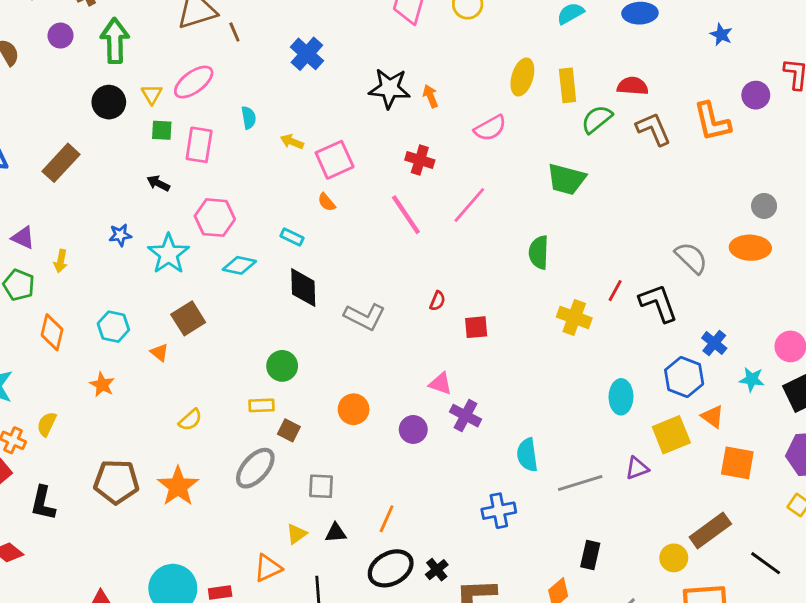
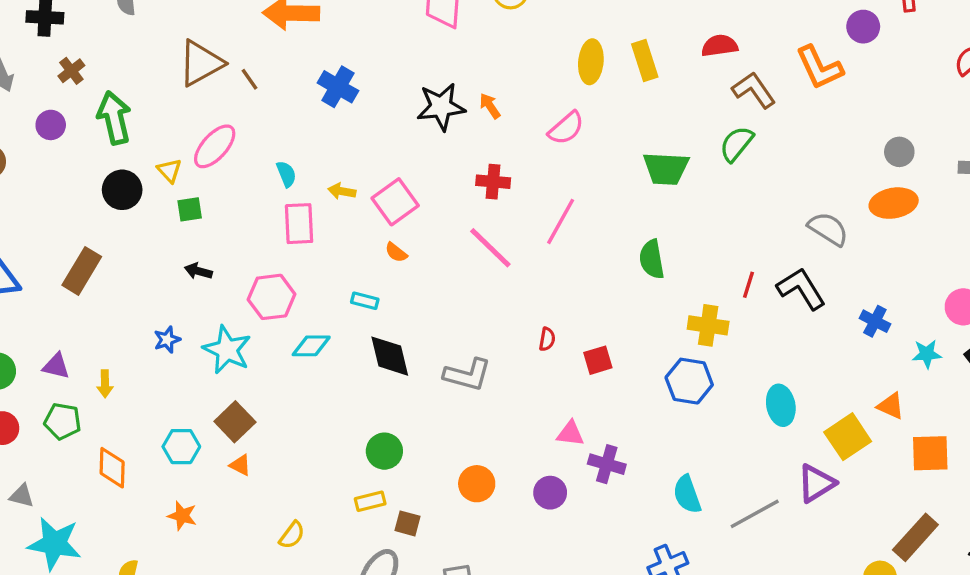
green semicircle: (597, 119) -> (736, 144), moved
pink rectangle: (199, 145) -> (299, 224), moved
brown square: (188, 318) -> (235, 422), moved
blue hexagon: (684, 377) -> (689, 381), moved
purple triangle: (637, 468) -> (816, 483), size x1.4

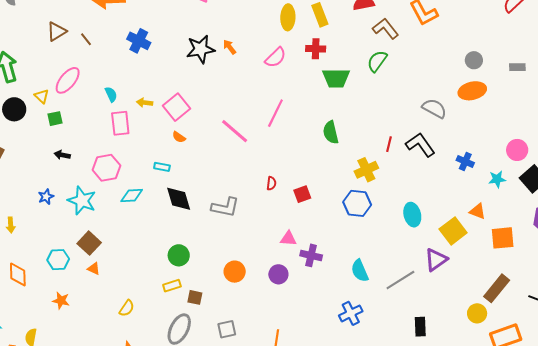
brown triangle: (201, 63) -> (57, 31), size x0.7
red cross: (493, 182) -> (316, 49), moved
yellow cross: (708, 325) -> (366, 170), turned -30

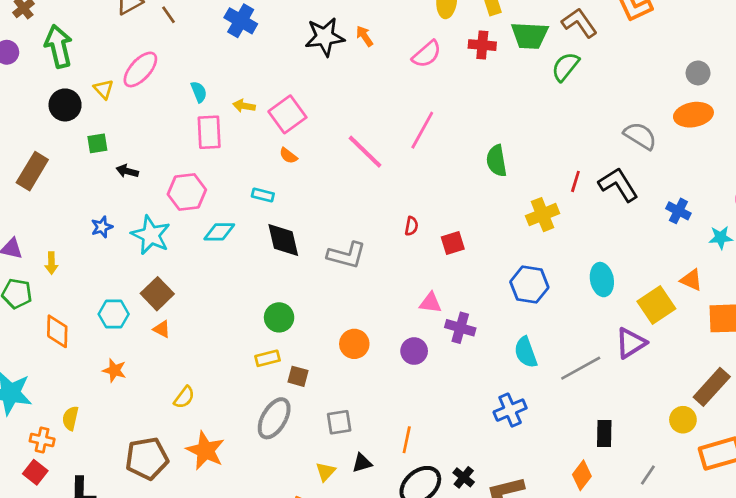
green trapezoid: (336, 78) -> (530, 35), moved
green square: (55, 119) -> (97, 143), moved
blue hexagon: (357, 203) -> (529, 285), moved
yellow semicircle: (127, 308) -> (184, 397), moved

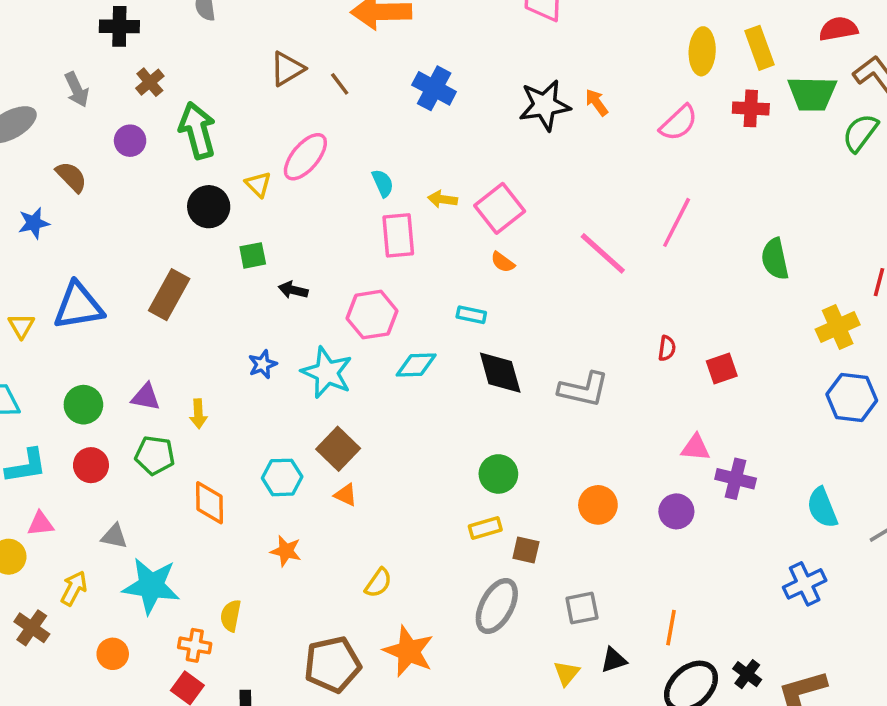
blue hexagon: (529, 285) -> (852, 397), moved

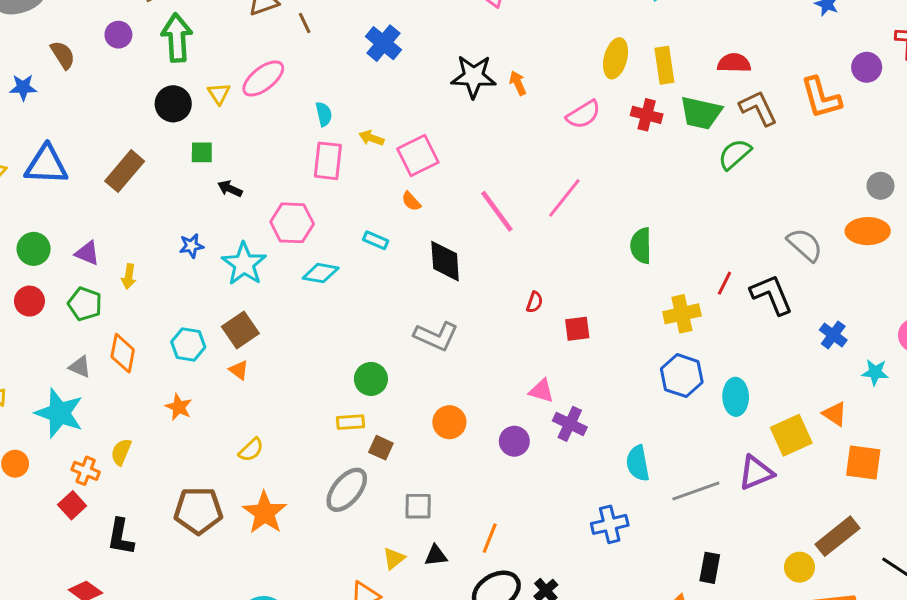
black diamond: (500, 373) -> (445, 261), moved
gray L-shape: (584, 389) -> (436, 336), moved
gray triangle: (114, 536) -> (80, 367), moved

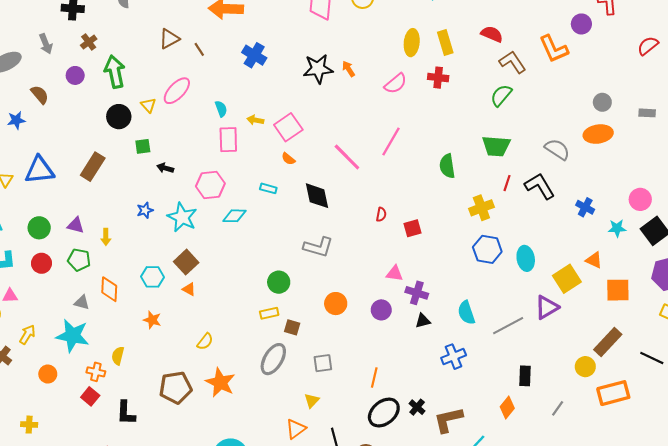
red semicircle: (734, 63) -> (492, 34), turned 30
green trapezoid: (701, 113) -> (496, 146), moved
black triangle: (436, 556) -> (423, 321), moved

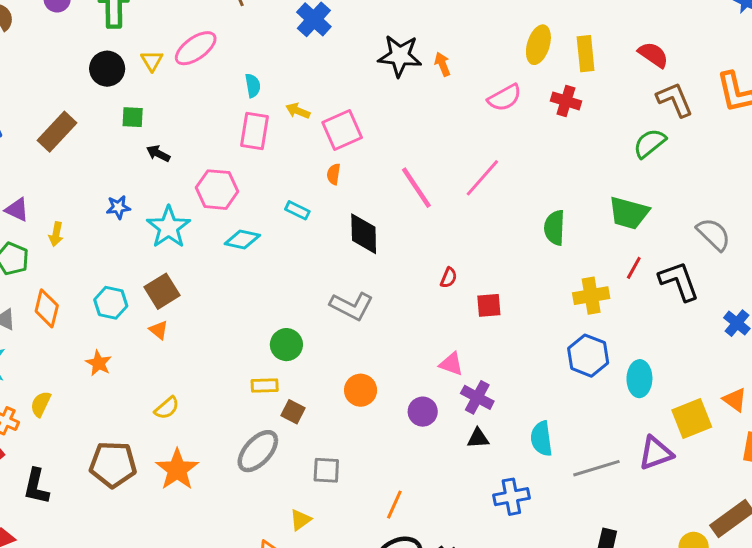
orange semicircle: (288, 159) -> (334, 174), turned 48

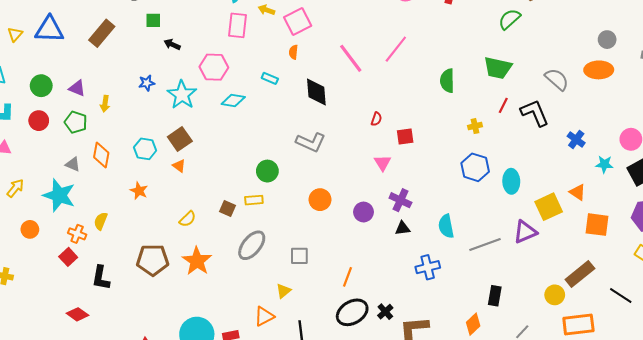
yellow cross: (591, 296) -> (475, 126), size x0.6
pink triangle: (451, 364) -> (383, 163), moved, turned 42
brown square: (293, 412) -> (228, 208), moved

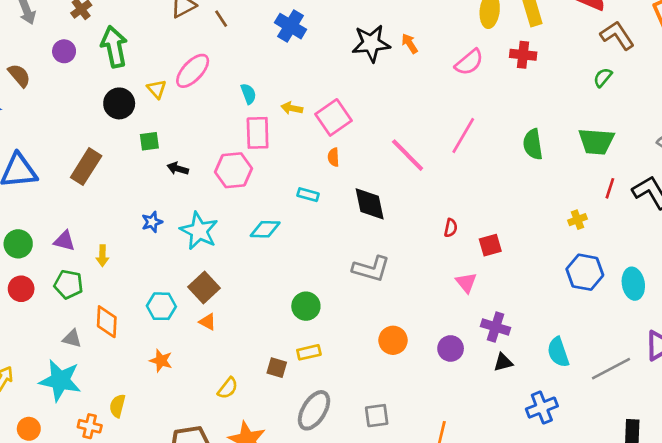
green semicircle: (509, 19) -> (603, 77), size x0.7
pink hexagon: (214, 67) -> (234, 170), moved
green semicircle: (447, 81) -> (533, 144), moved
green circle: (267, 171) -> (306, 306), moved

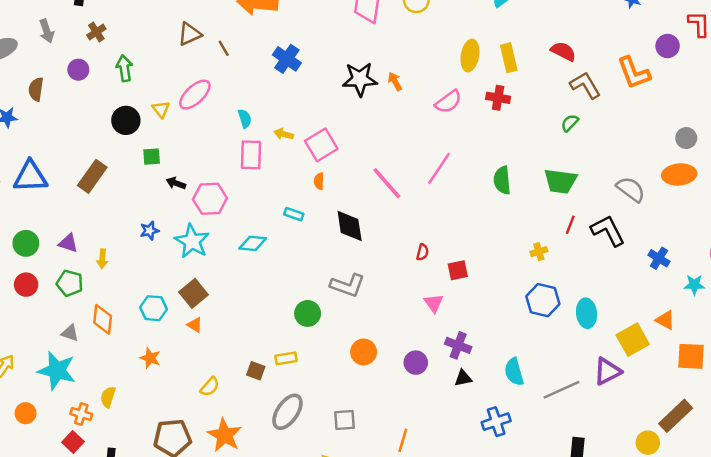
green arrow: (114, 47) -> (124, 68), size x0.7
brown semicircle: (19, 75) -> (36, 89), turned -135
pink hexagon: (234, 170) -> (210, 199), moved
green circle: (306, 306) -> (308, 313), moved

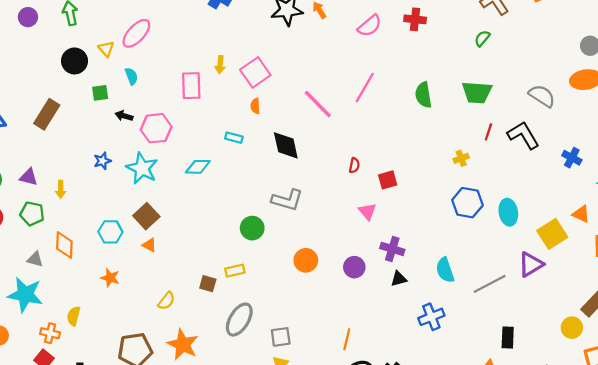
cyan semicircle: (245, 119) -> (131, 76), moved
yellow arrow: (284, 134) -> (220, 65), turned -96
gray square: (345, 420) -> (281, 337), moved

